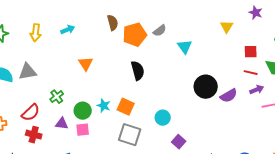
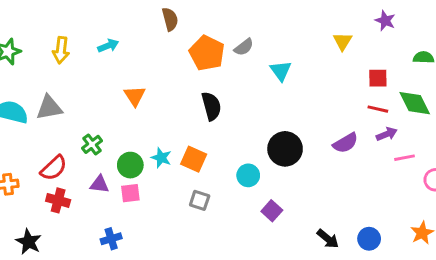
brown semicircle: (113, 23) -> (170, 19), moved
orange pentagon: (135, 35) -> (207, 53), turned -30
black circle: (206, 87) -> (285, 149), moved
gray square: (130, 135) -> (200, 200), size x0.6

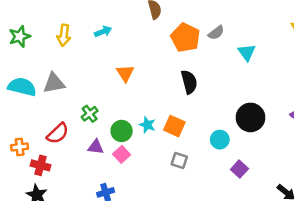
pink square: (130, 193) -> (122, 154), turned -35
red cross: (58, 200) -> (40, 165), moved

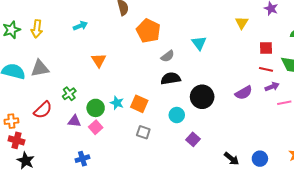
gray semicircle: (216, 33) -> (168, 56), moved
yellow arrow: (64, 35) -> (37, 29), moved
black semicircle: (189, 82) -> (171, 79), moved, turned -84
red cross: (40, 165) -> (16, 140), moved

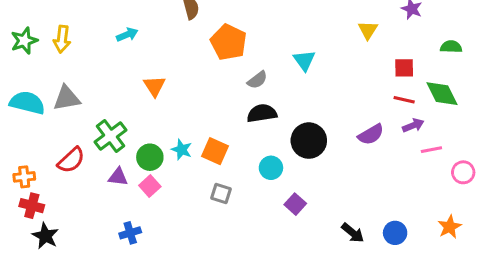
green cross: (69, 94) -> (111, 136), size x1.5

